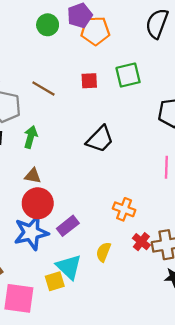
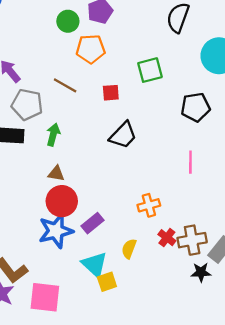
orange pentagon: (95, 31) -> (91, 49), moved
red square: (89, 81) -> (111, 93), moved
orange cross: (124, 209) -> (149, 205), turned -35
yellow square: (55, 281) -> (107, 282), moved

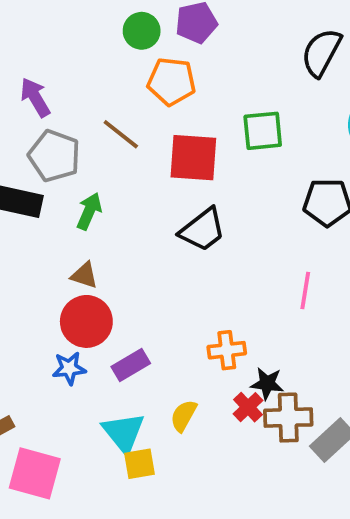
red square: (111, 93) -> (193, 158), size x1.8
blue star: (56, 231) -> (69, 368), size x0.6
black star: (201, 272) -> (267, 384), moved

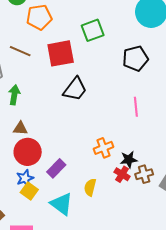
brown cross: (288, 418) -> (144, 174), size x0.7
yellow square: (139, 464) -> (29, 191), moved, turned -30

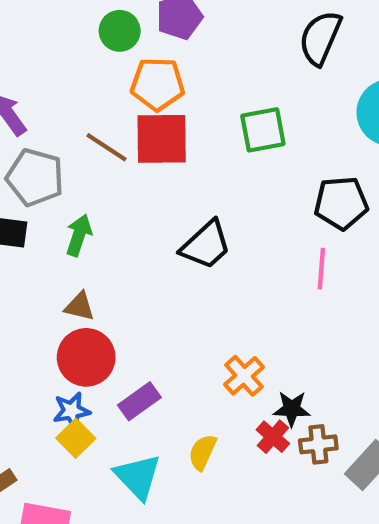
red square: (61, 53) -> (162, 139), moved
pink line: (136, 107) -> (321, 269), moved
orange cross: (104, 148) -> (244, 376), turned -30

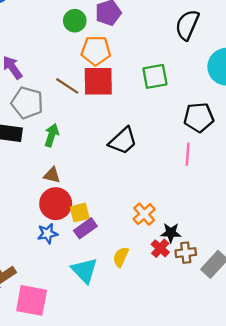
yellow square: (76, 438) -> (80, 213), moved, turned 30

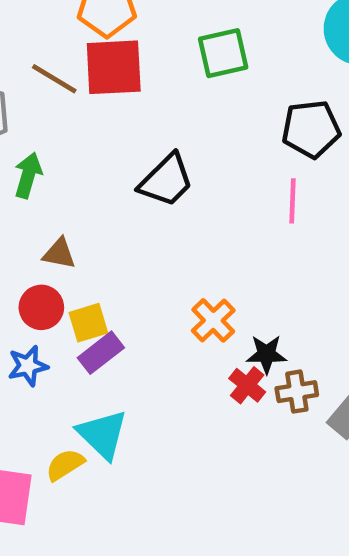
brown triangle: (52, 175) -> (59, 254), moved
red circle: (56, 204) -> (41, 307), size x0.7
yellow semicircle: (121, 257) -> (65, 465), moved, turned 36

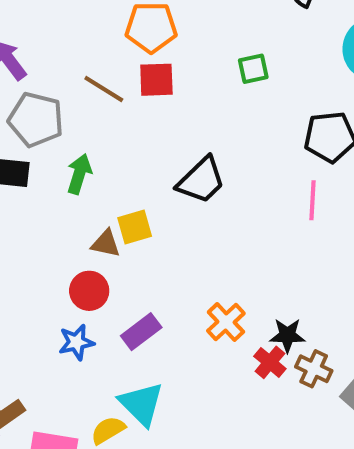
green square: (223, 53) -> (253, 69), size x0.7
red square: (114, 67) -> (156, 80), size x0.7
orange cross: (213, 320) -> (226, 322), moved
yellow square: (88, 323) -> (135, 227), moved
brown cross: (297, 392) -> (314, 369), turned 33

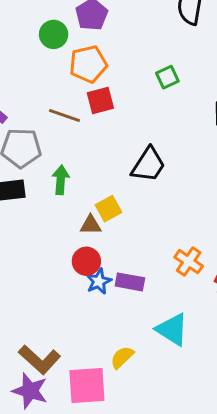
purple rectangle: (141, 332) -> (130, 282), turned 60
blue star: (76, 342) -> (99, 281), moved
cyan triangle: (141, 404) -> (172, 330), moved

